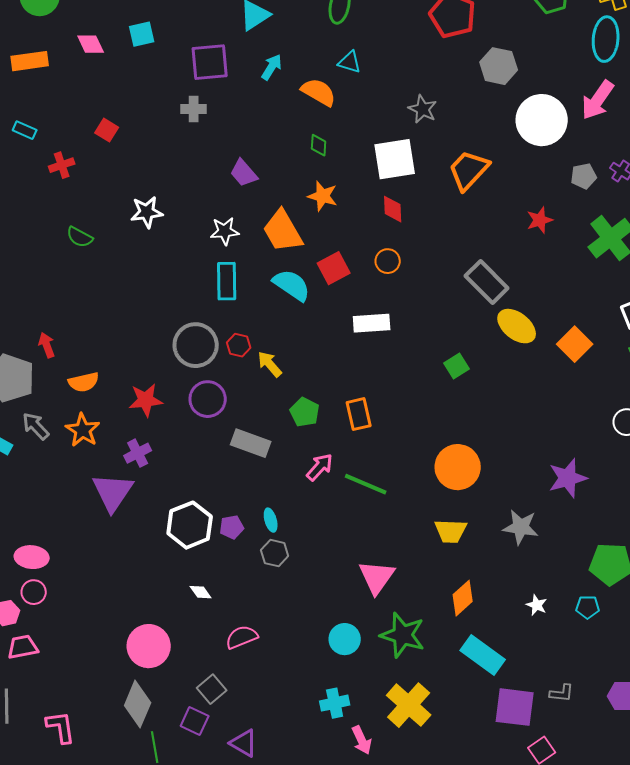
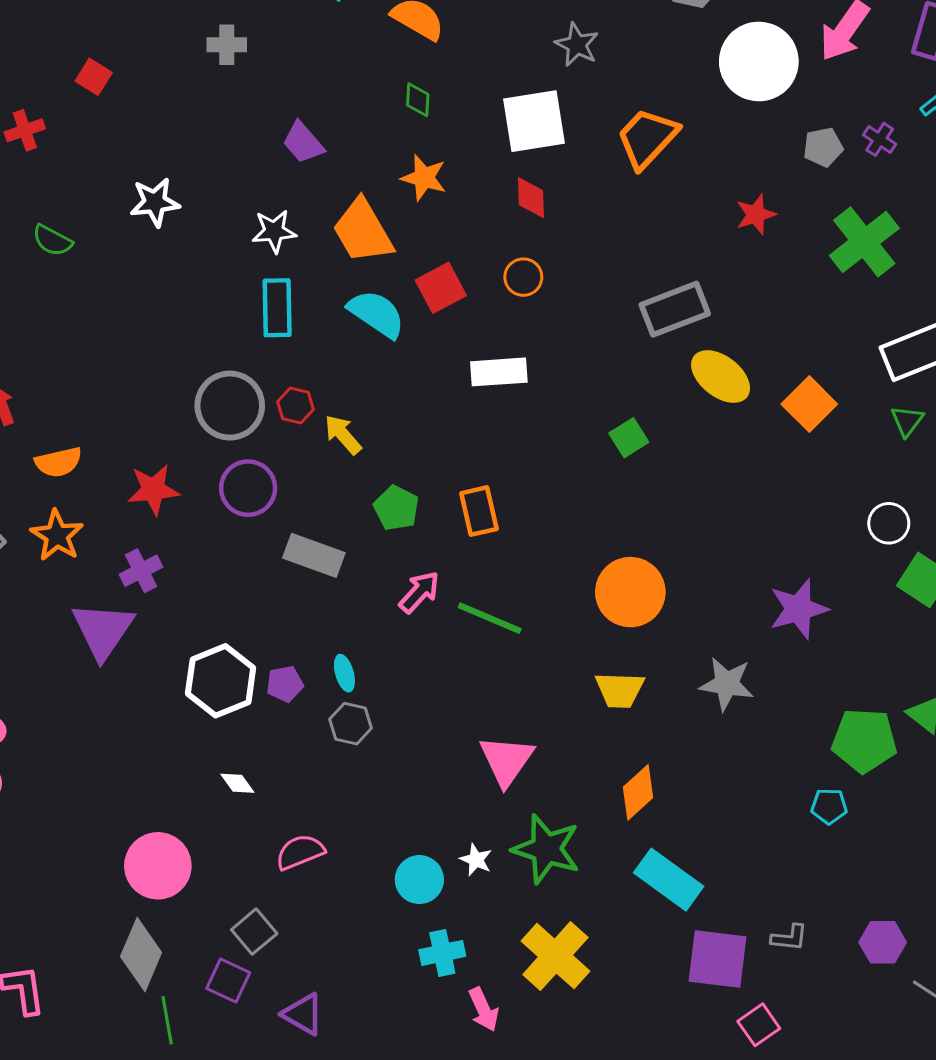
gray rectangle: (487, 282) -> (675, 309), turned -66
white star: (537, 605) -> (476, 860), moved
cyan circle: (345, 639) -> (419, 880), moved

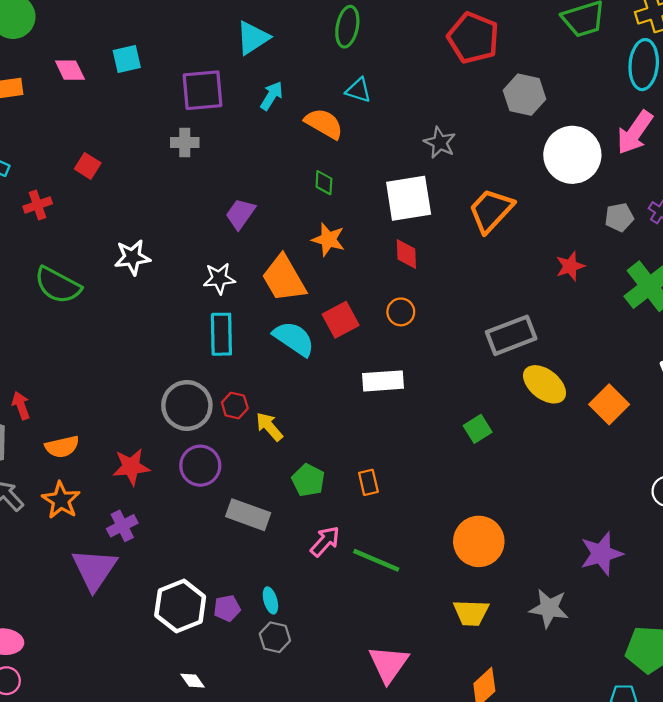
purple trapezoid: (303, 143) -> (240, 214), turned 76
green semicircle: (52, 240) -> (58, 285), size x1.6
orange rectangle: (479, 511) -> (368, 482), size x0.7

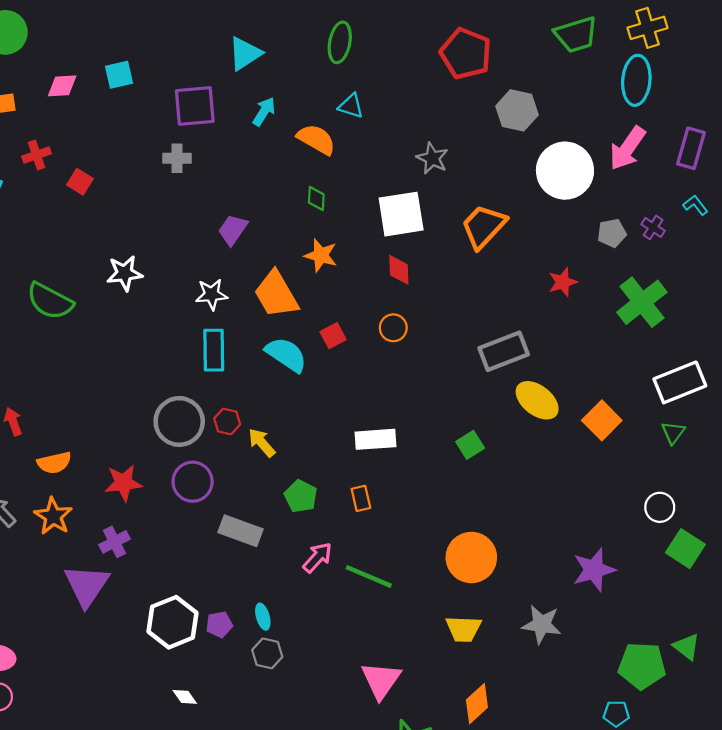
pink diamond: (70, 70) -> (62, 86), turned -68
red cross: (38, 205) -> (36, 155), moved
red square: (341, 320) -> (333, 336), size x0.7
white rectangle: (383, 381) -> (375, 439), moved

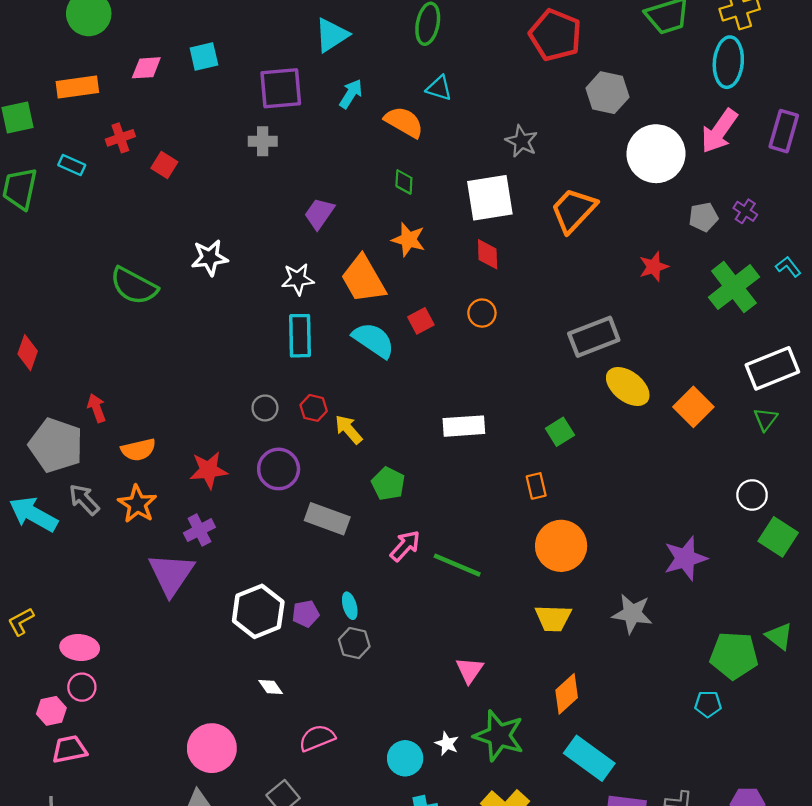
cyan L-shape: (695, 205) -> (788, 267), moved
gray circle: (179, 421) -> (265, 408), size x0.5
orange rectangle: (361, 498) -> (536, 486), moved
pink triangle: (381, 680) -> (470, 670), size x0.7

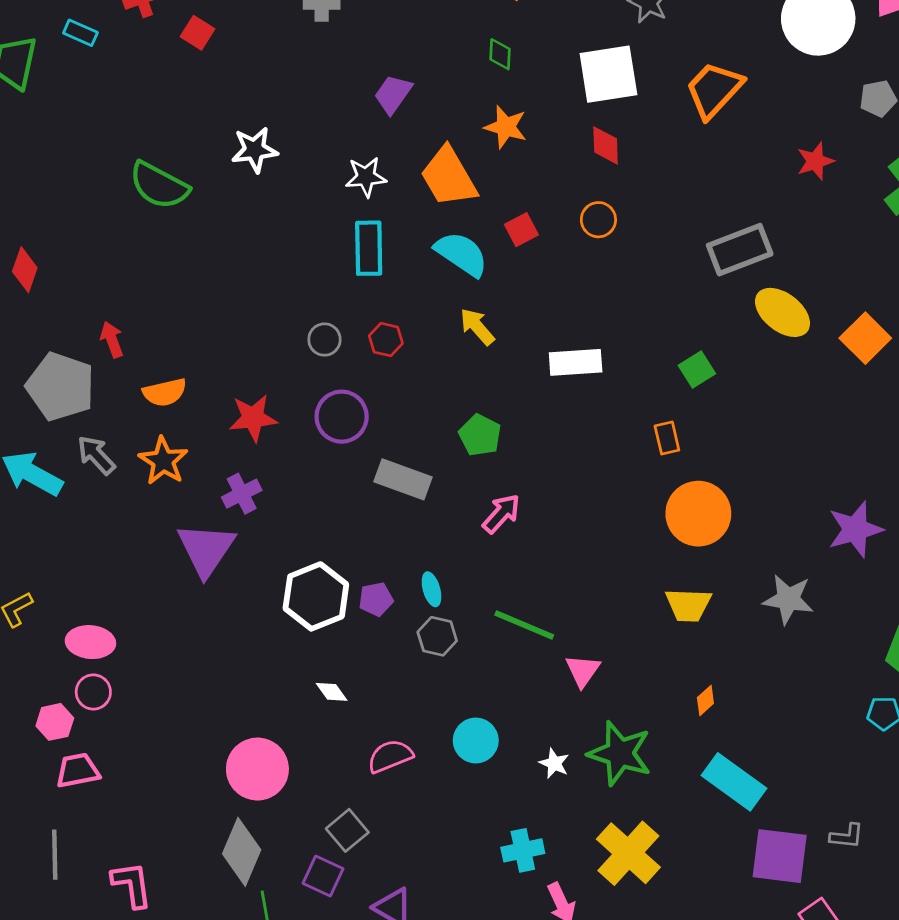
yellow arrow: (349, 429) -> (477, 327), moved
green line: (457, 565) -> (524, 625), moved
orange diamond: (567, 694) -> (705, 701), size x0.6
cyan circle: (405, 758) -> (476, 741), moved

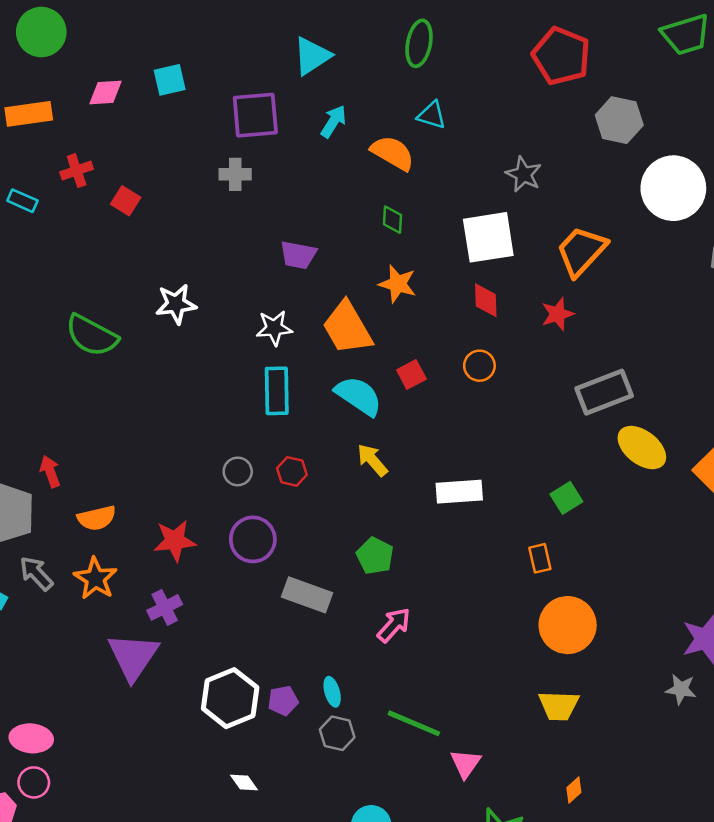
purple trapezoid: (393, 94) -> (298, 255), turned -114
red star: (815, 161) -> (558, 314), moved
gray star: (788, 599) -> (681, 689), moved, size x0.7

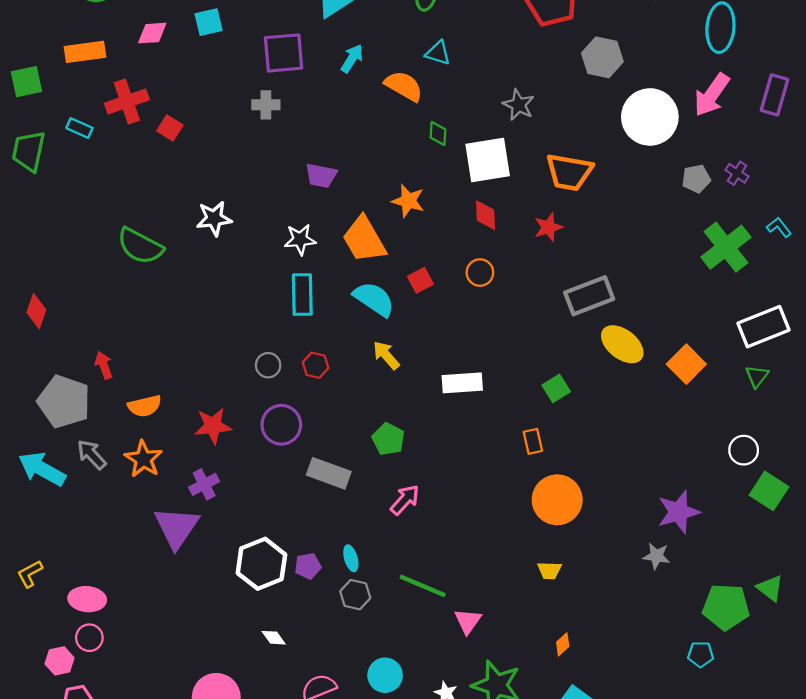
red cross: (77, 171) -> (127, 102), size x1.5
green diamond: (393, 220) -> (438, 134), moved
orange trapezoid: (581, 251) -> (569, 172), turned -123
yellow trapezoid: (559, 706) -> (549, 570), size x0.7

